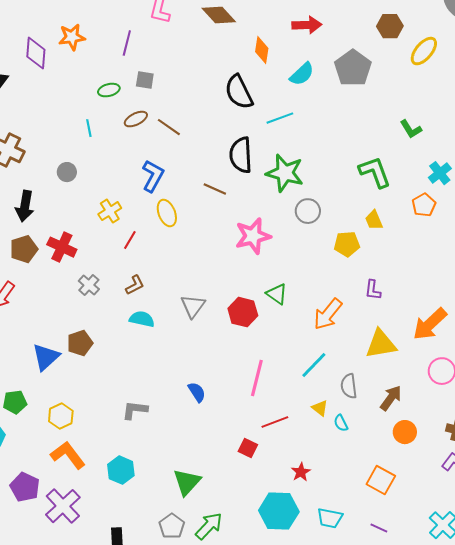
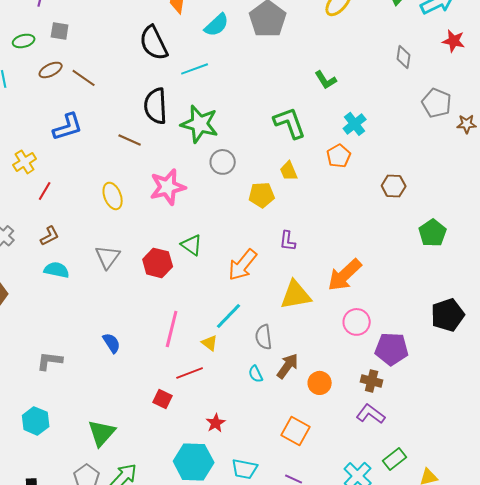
blue L-shape: (153, 176) -> (68, 127), turned 44
yellow ellipse: (167, 213) -> (113, 196), moved
brown arrow: (391, 398) -> (288, 366), moved
yellow triangle: (320, 408) -> (210, 343), moved

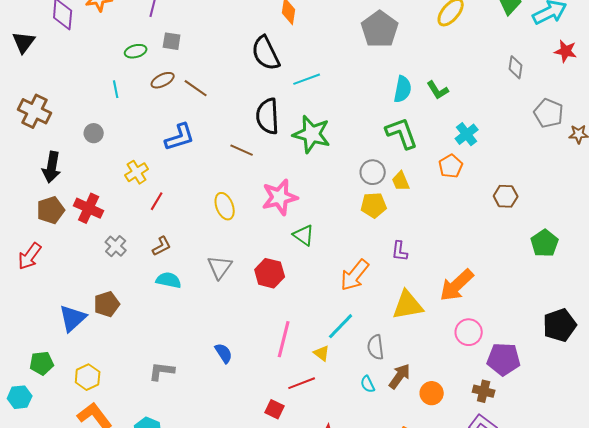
cyan semicircle: (217, 25) -> (403, 89), moved, turned -36
gray circle: (223, 162) -> (373, 172), moved
green triangle: (192, 245) -> (304, 235), moved

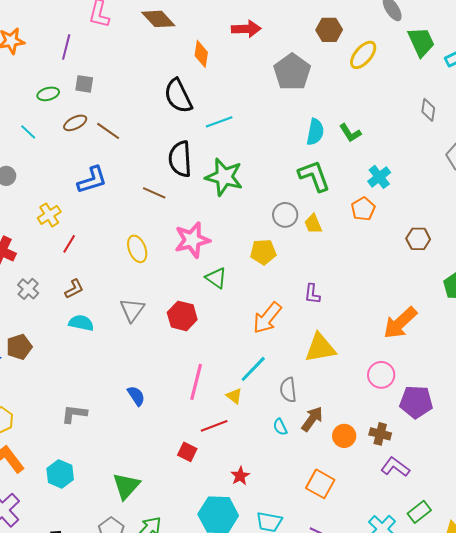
cyan line: (116, 89) -> (28, 132), turned -36
yellow pentagon: (374, 205) -> (263, 252), moved
orange arrow: (457, 285) -> (400, 323), moved
brown cross: (484, 391) -> (380, 434), moved

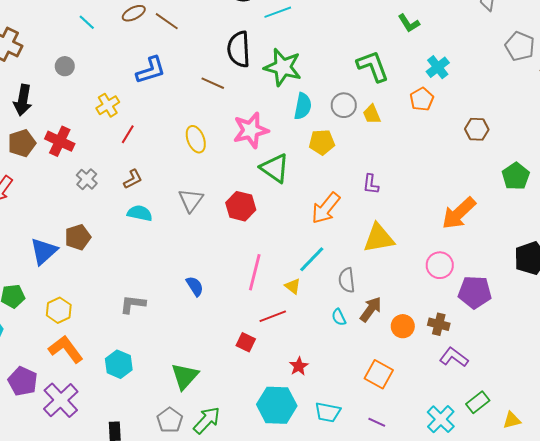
cyan semicircle: (315, 132) -> (303, 106), moved
green triangle: (216, 278) -> (275, 168), size x1.4

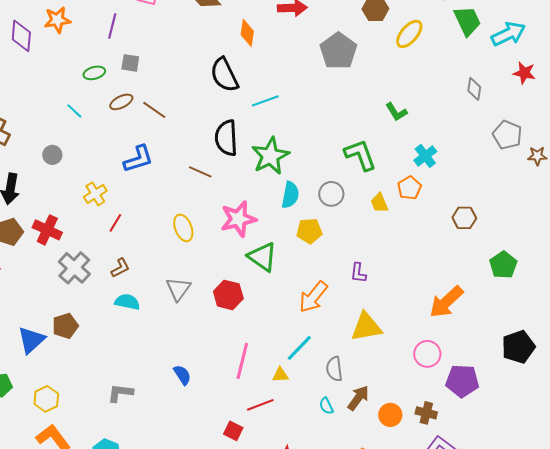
green star: (283, 67) -> (270, 156), turned 30
yellow trapezoid: (372, 114) -> (379, 203), moved
gray cross: (87, 179) -> (74, 268), size x1.5
yellow triangle: (293, 286) -> (280, 375), turned -42

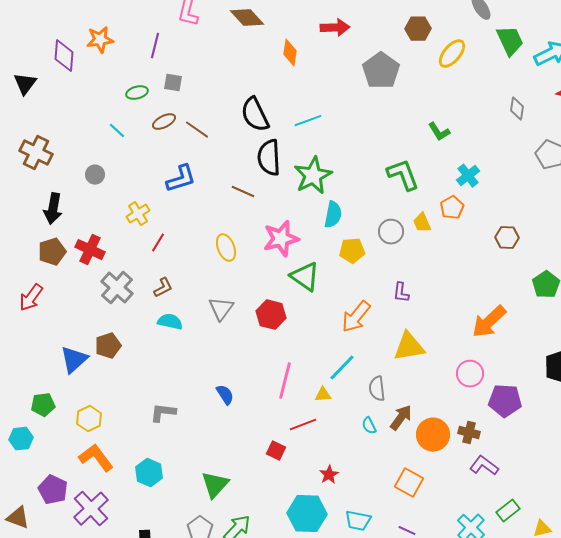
black semicircle: (224, 75) -> (255, 115), moved
gray circle: (331, 194) -> (391, 232), moved
orange circle: (390, 415) -> (433, 435), size x1.4

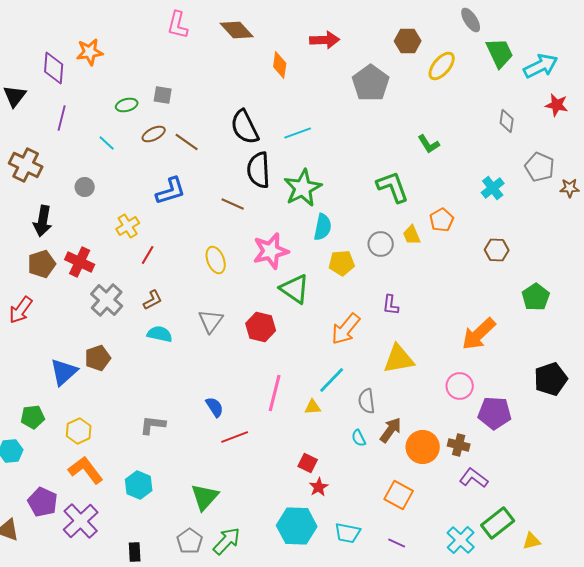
purple line: (155, 46) -> (62, 118), moved
cyan cross: (468, 176) -> (493, 188), moved
red line: (303, 425) -> (235, 437), moved
red square: (276, 451) -> (308, 463), moved
green rectangle: (508, 511) -> (498, 523), size x1.4

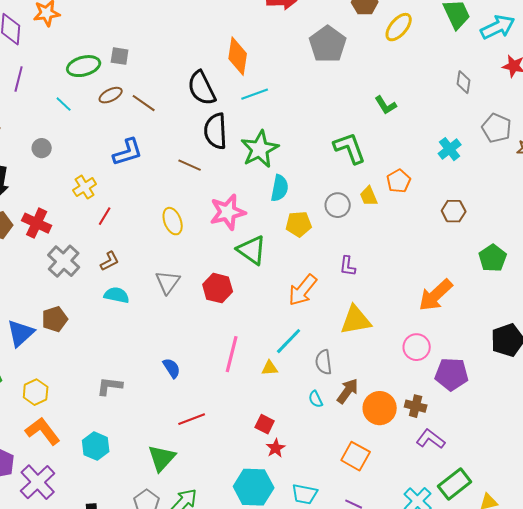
orange diamond: (280, 65) -> (238, 56), moved, size x1.4
green ellipse: (127, 105) -> (84, 66), size x1.5
red line: (235, 437) -> (192, 419), moved

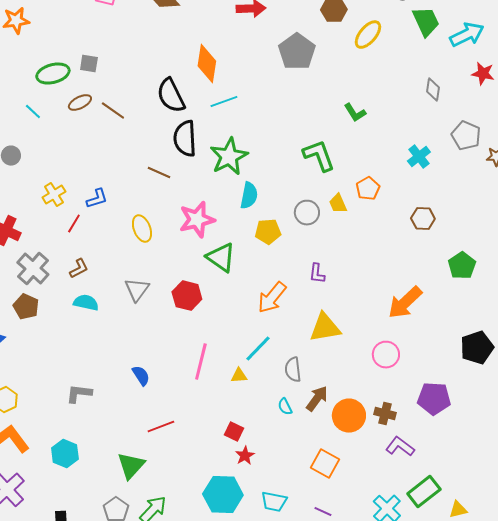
blue L-shape: (128, 152) -> (97, 199), moved, size x0.7
brown pentagon: (55, 319) -> (26, 307), moved, turned -30
purple pentagon: (452, 374) -> (434, 399), moved

